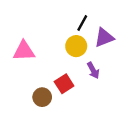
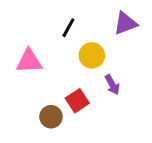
black line: (82, 23) -> (68, 28), moved
purple triangle: (104, 38) -> (125, 23), moved

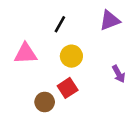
yellow circle: (92, 55) -> (71, 56), moved
purple arrow: (112, 85) -> (119, 74), moved

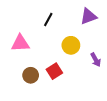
yellow circle: (71, 56) -> (71, 45), moved
brown circle: (45, 102) -> (31, 75), moved

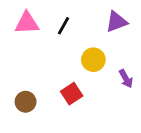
pink triangle: (20, 43) -> (27, 23), moved
brown circle: (31, 75) -> (26, 102), moved

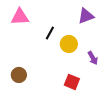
black line: (64, 26) -> (50, 33), moved
red square: (72, 94) -> (72, 82), moved, turned -35

